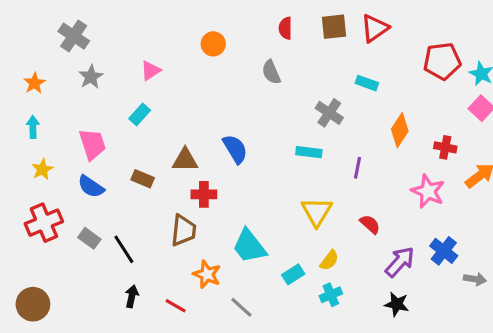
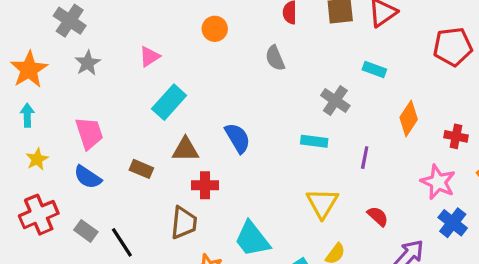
orange star: (34, 83) -> (29, 70), size x1.6
cyan rectangle: (140, 114) -> (169, 102), moved, size x1.5
blue cross: (444, 251) -> (453, 223), moved

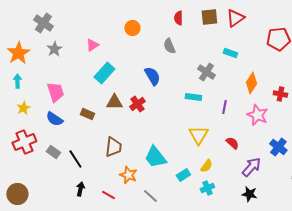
blue semicircle: (238, 138) -> (152, 76), moved
pink star: (438, 182) -> (257, 115), moved
red cross: (205, 185) -> (137, 104), moved, turned -35

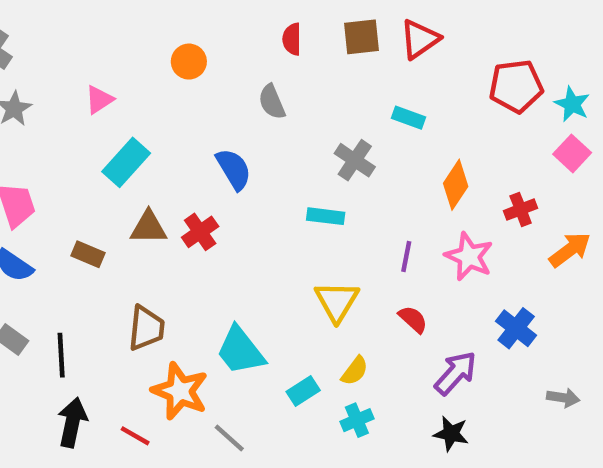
red cross: (280, 94) -> (521, 209), turned -32
purple line: (224, 107) -> (406, 257), moved
black line: (75, 159) -> (61, 355), turned 30
orange star: (128, 175) -> (180, 391), size x1.4
black arrow: (80, 189) -> (72, 422), size x1.5

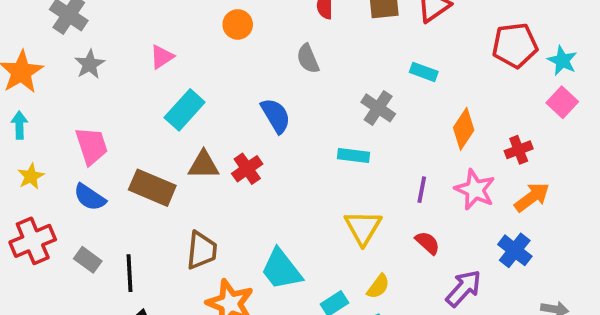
orange arrow: (570, 250) -> (532, 197), moved
brown rectangle: (88, 254) -> (152, 188), size x1.6

